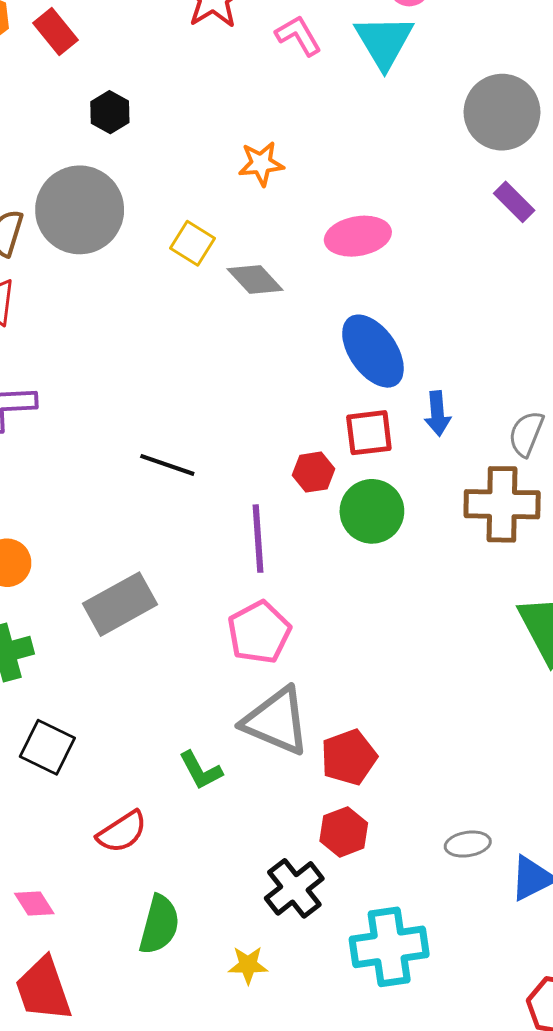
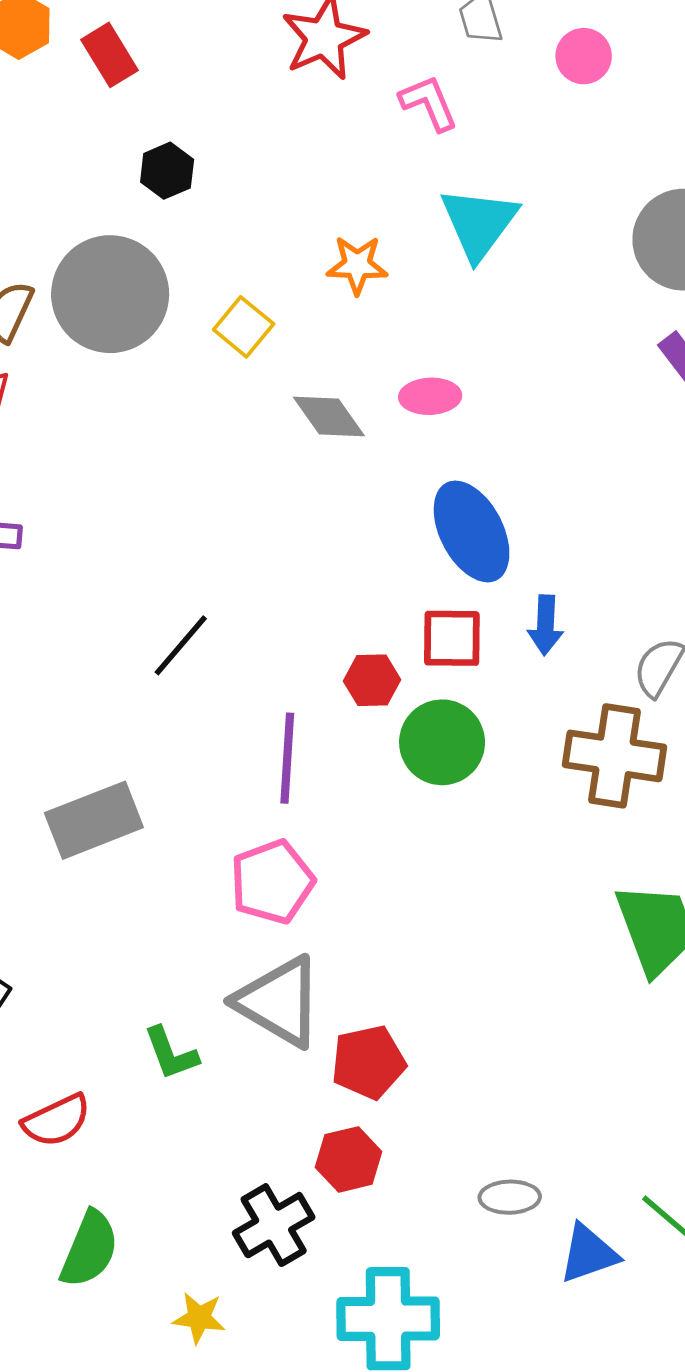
cyan triangle: (384, 42) -> (479, 223), moved
pink ellipse: (358, 236) -> (430, 396), moved, size x0.7
yellow square: (193, 243) -> (244, 327), moved
black line: (167, 465) -> (181, 645), turned -76

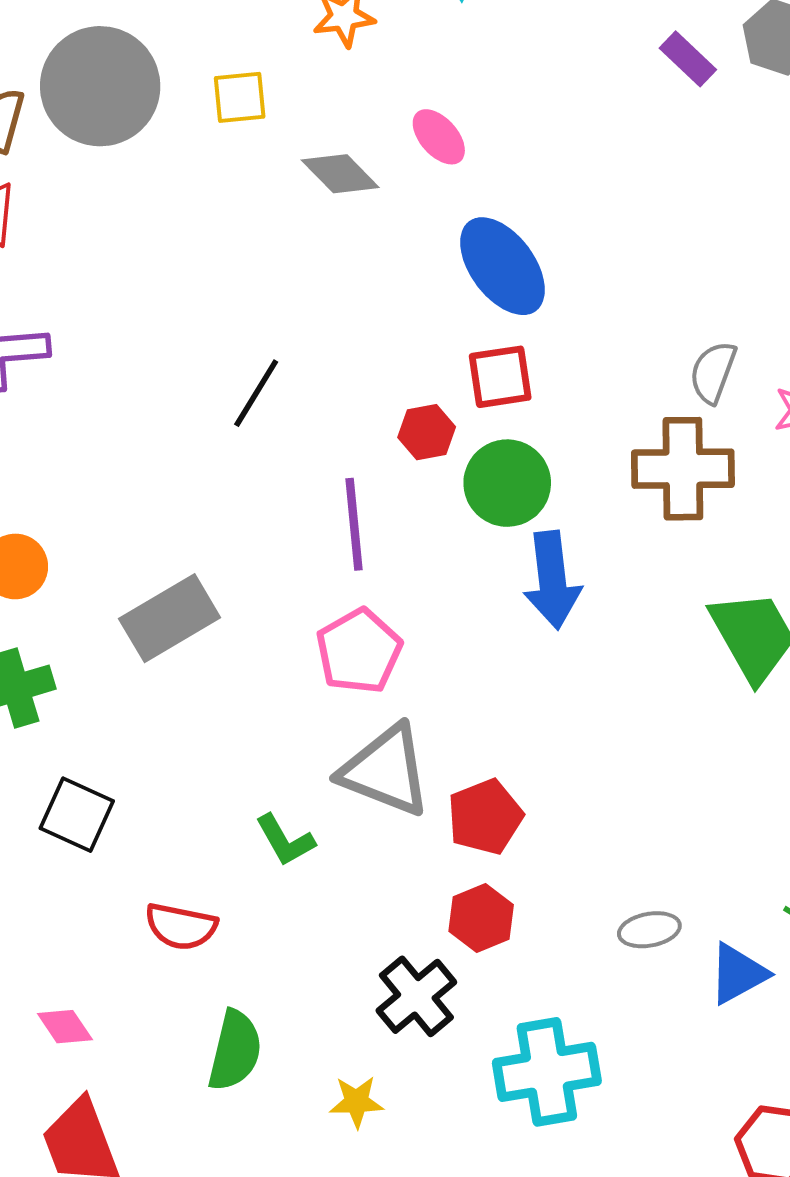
yellow square: (244, 327) -> (240, 97), turned -36
pink ellipse: (430, 396) -> (439, 137), turned 60
blue arrow: (546, 625) -> (552, 580), moved, size x1.6
black line: (181, 645) -> (256, 393), moved
red semicircle: (57, 1120) -> (181, 926), turned 46

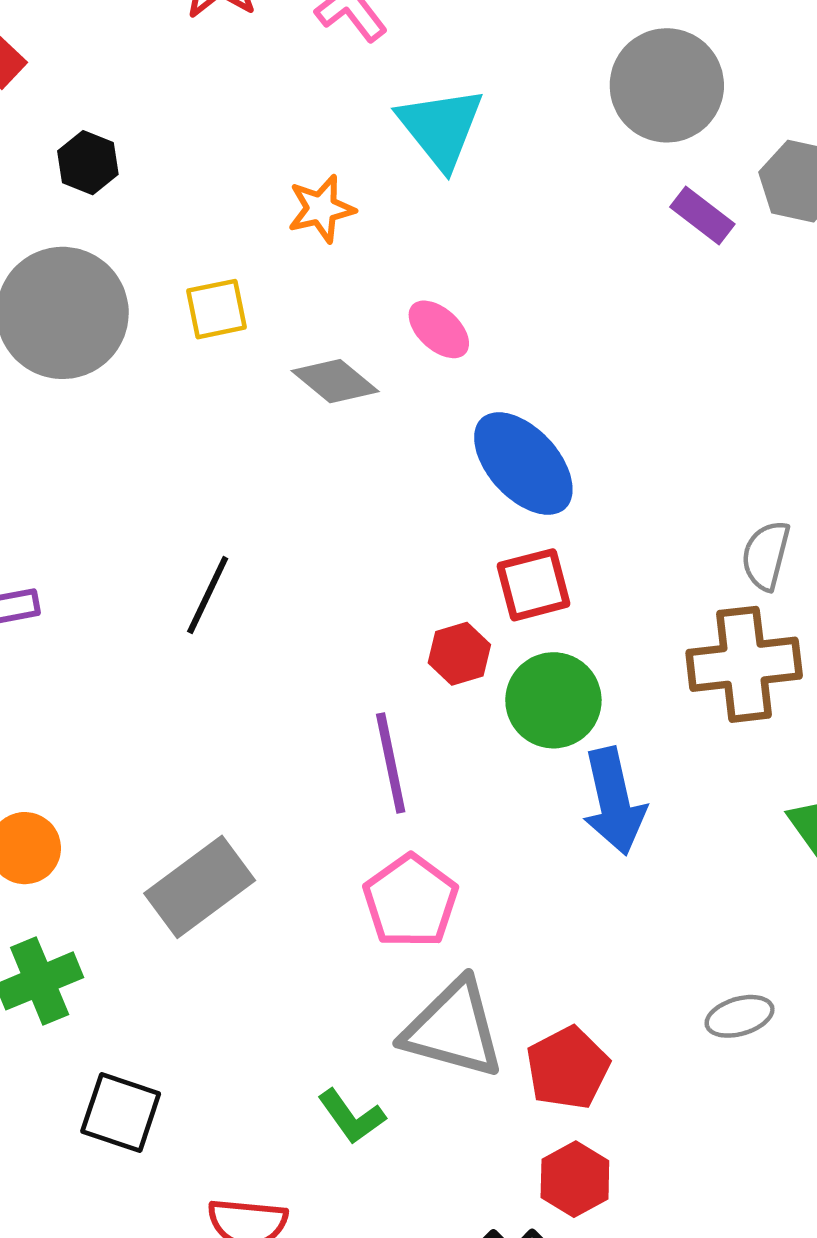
black line: (256, 393) -> (208, 595), moved
gray ellipse: (649, 930) -> (740, 1016), moved

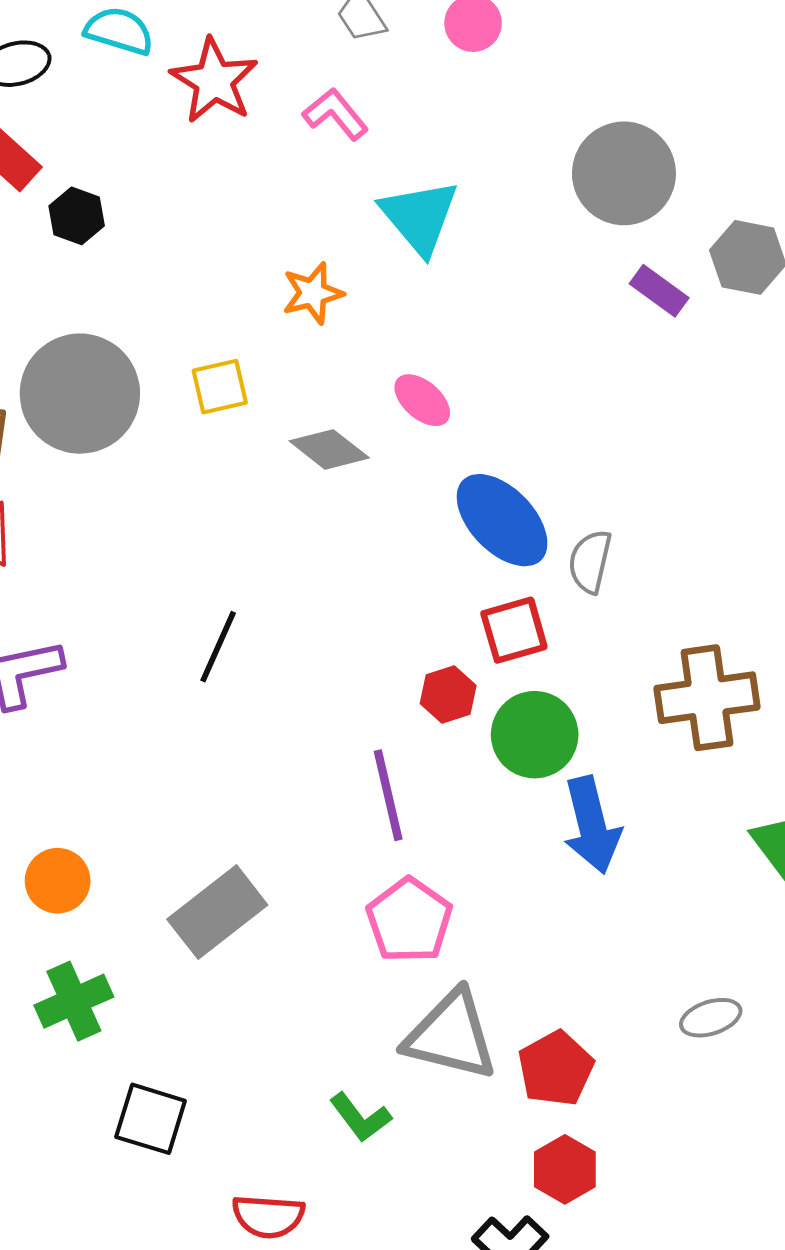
black hexagon: (88, 163) -> (77, 216), moved
gray semicircle: (766, 555) -> (590, 561), moved

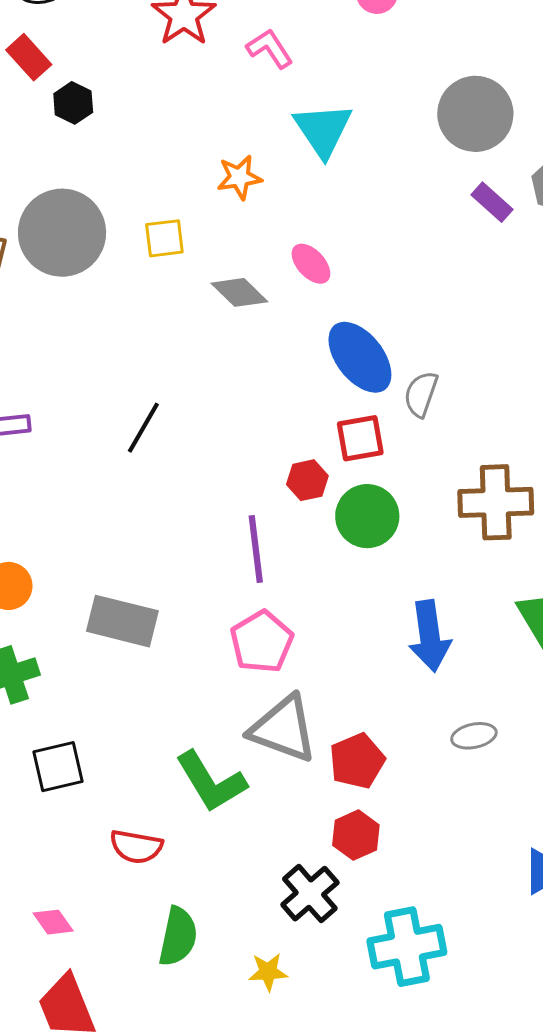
blue arrow: (592, 825) -> (430, 636), moved
gray rectangle: (217, 912) -> (122, 621), turned 46
green L-shape: (360, 1117) -> (211, 782), size x1.6
black square: (151, 1119) -> (58, 767), turned -36

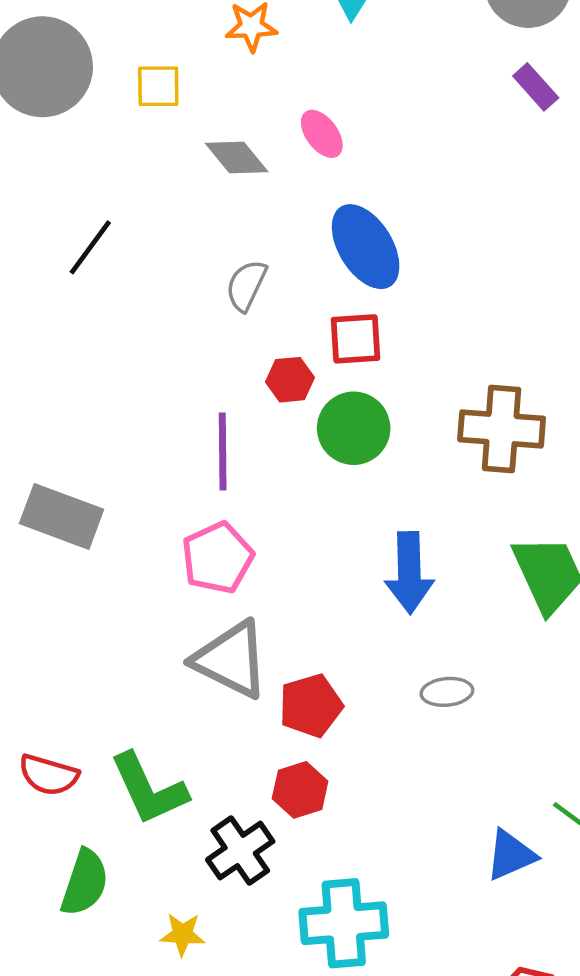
gray semicircle: (421, 394) -> (246, 285), moved
black line: (143, 428) -> (90, 247), moved
green L-shape: (211, 782) -> (149, 789), moved

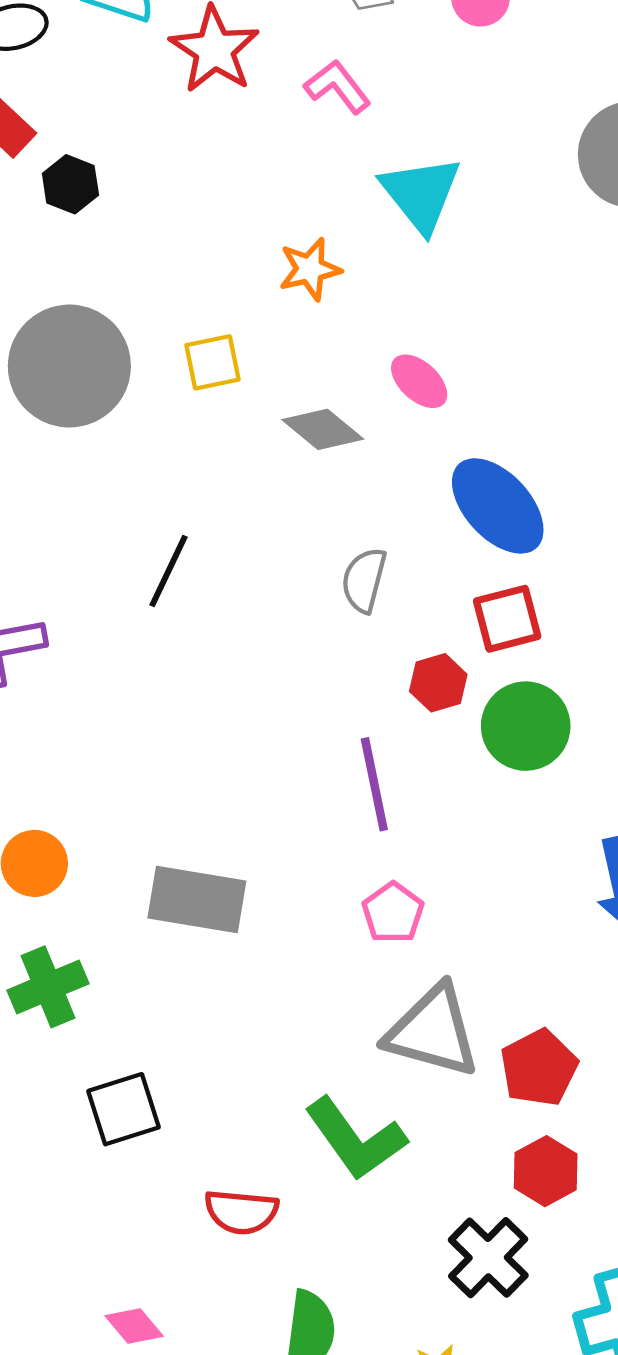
pink pentagon: (217, 558) -> (393, 913), size x0.7
green L-shape: (149, 789) -> (355, 1139), moved

